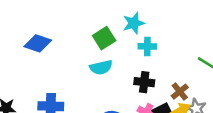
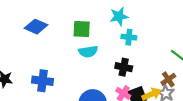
green square: (104, 38) -> (82, 29), moved, turned 30
brown cross: (180, 92) -> (168, 79), moved

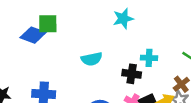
green square: (82, 29) -> (48, 24), moved
cyan cross: (129, 37) -> (149, 58), moved

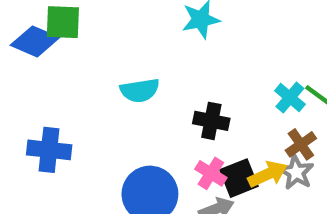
cyan cross: (149, 58) -> (290, 97), moved, turned 35

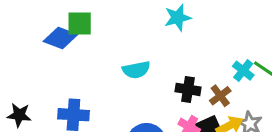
brown cross: (301, 144) -> (220, 96), moved

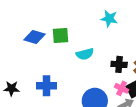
cyan star: (178, 18) -> (109, 19), turned 30
green square: (80, 23) -> (61, 36), moved

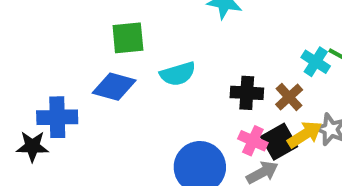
blue diamond: (35, 37) -> (114, 87), moved
blue cross: (46, 86) -> (57, 117), moved

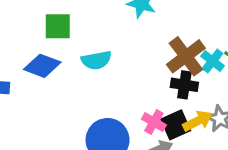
black cross: (247, 93) -> (184, 85), moved
brown cross: (289, 97) -> (186, 56), moved, size x1.6

